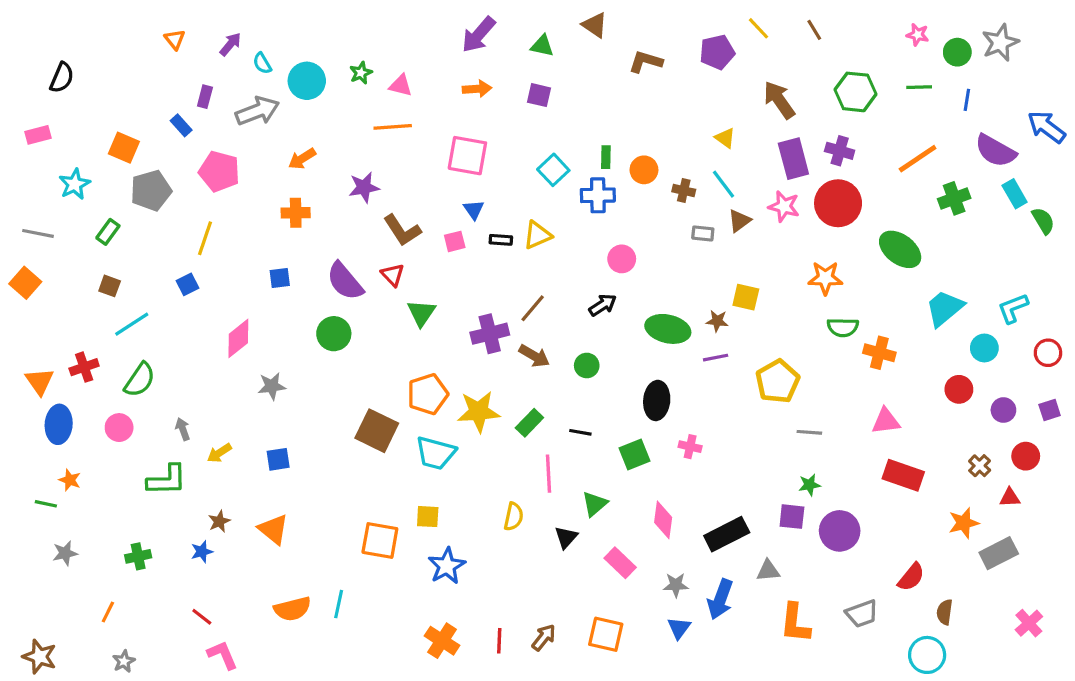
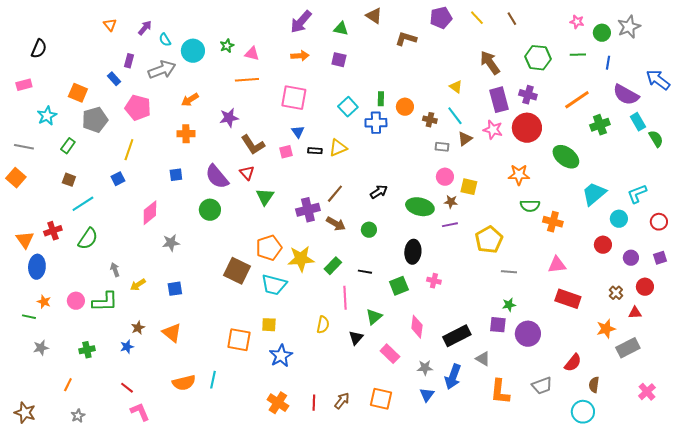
purple pentagon: (717, 52) -> (441, 18), moved
pink circle: (622, 259) -> (445, 177), moved
pink circle: (119, 428) -> (76, 301), moved
gray triangle: (768, 571) -> (483, 359), turned 35

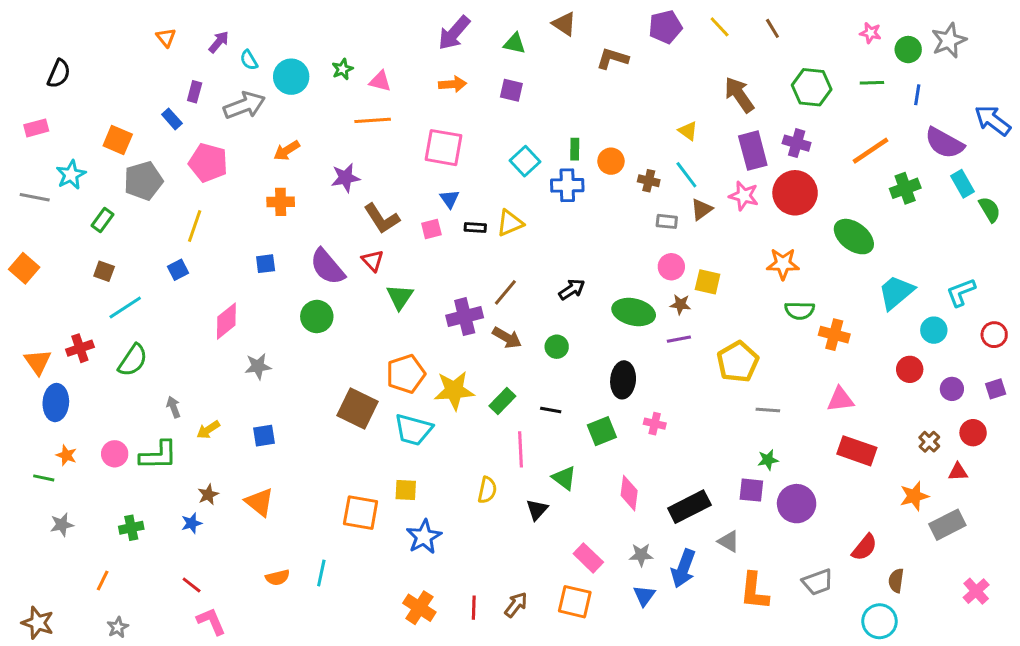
gray line: (24, 147) -> (35, 197), moved
green triangle: (374, 317) -> (564, 478), turned -42
pink rectangle: (390, 354) -> (588, 558), moved
orange semicircle: (184, 383) -> (278, 578), size x0.7

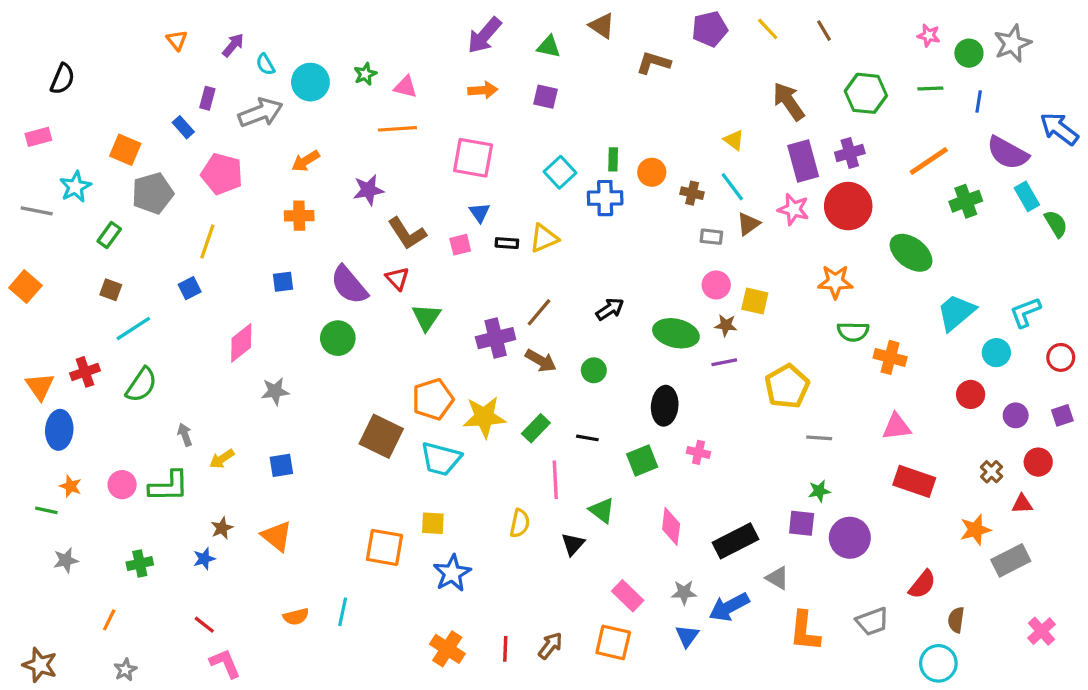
purple cross: (797, 143) -> (850, 153), turned -32
blue arrow: (683, 568) -> (729, 607), turned 42

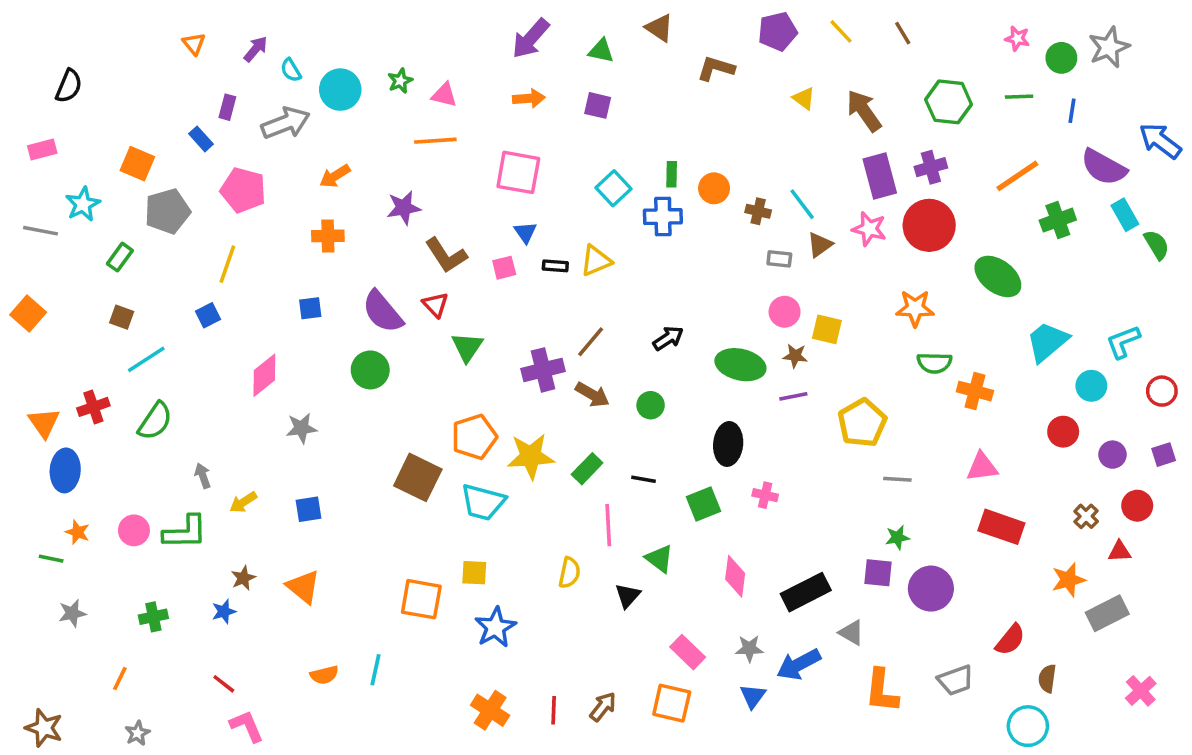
yellow triangle: (734, 140) -> (804, 98), moved

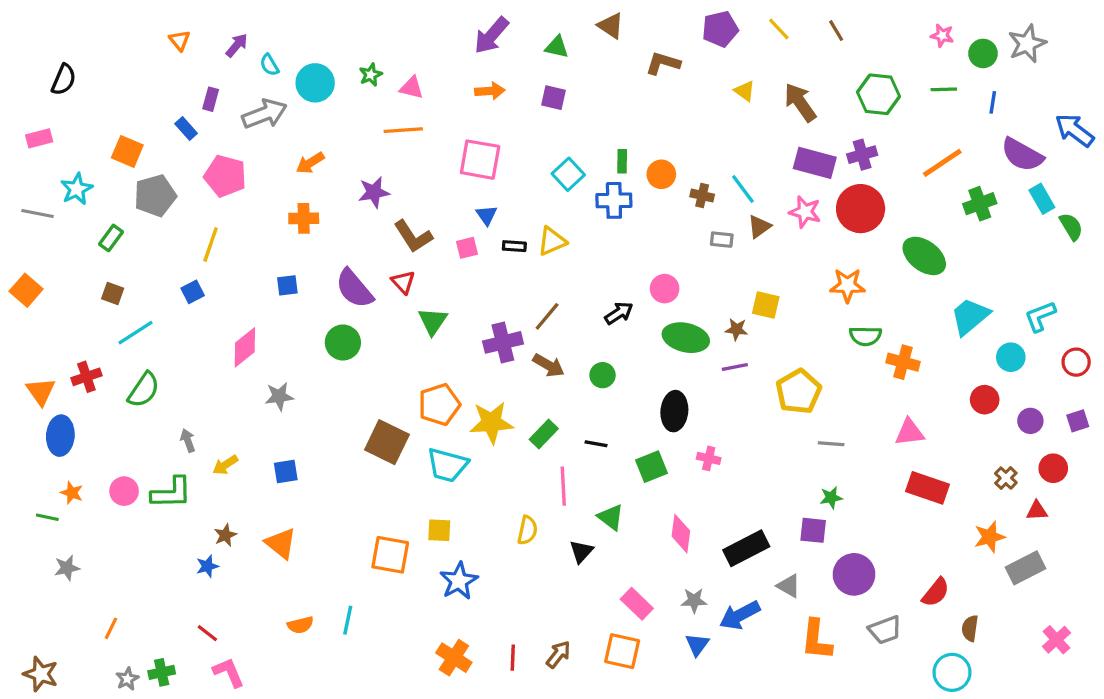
purple rectangle: (880, 176) -> (815, 163), turned -60
pink circle: (785, 312) -> (665, 289), moved
purple circle: (931, 589) -> (854, 574), moved
green cross: (153, 617) -> (162, 672), moved

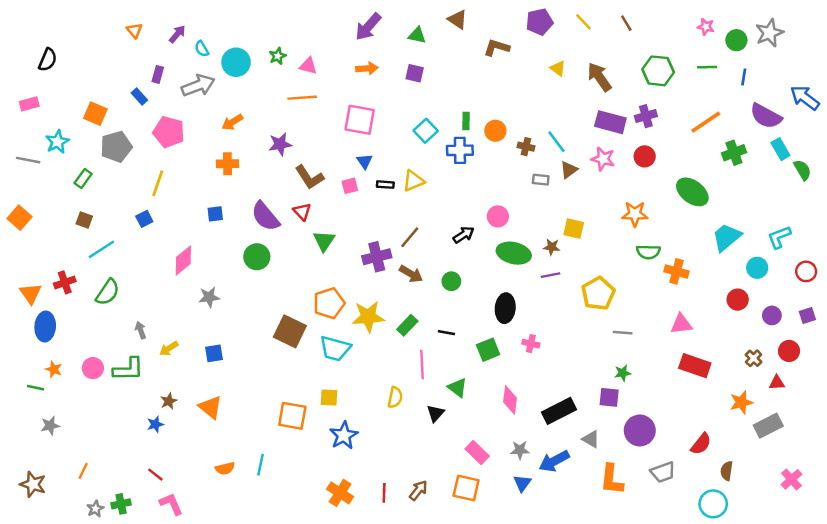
red circle: (861, 209) -> (645, 156), size x0.6
brown star: (41, 674) -> (33, 484), moved

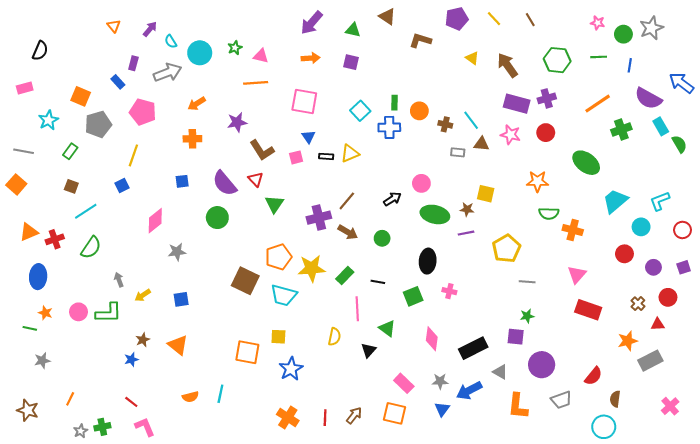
gray line: (28, 160) -> (24, 151), moved
brown triangle: (569, 170) -> (482, 144), turned 42
orange triangle: (31, 293) -> (29, 232), moved, turned 42
pink triangle: (681, 324) -> (577, 275), turned -42

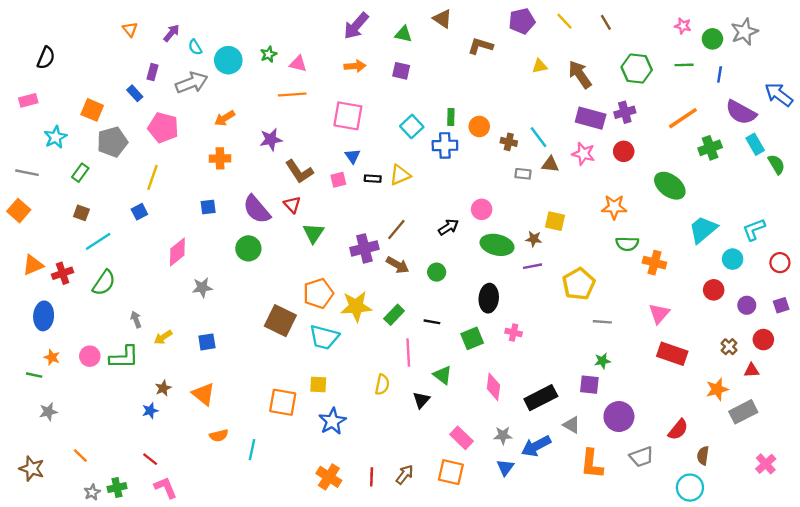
yellow triangle: (472, 58) -> (540, 66), turned -48
orange semicircle: (190, 397) -> (219, 435), moved
orange line: (70, 399) -> (80, 456), turned -72

